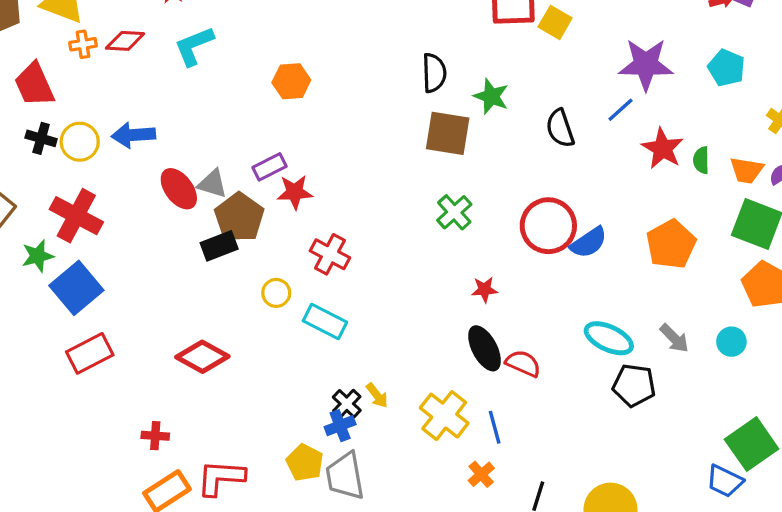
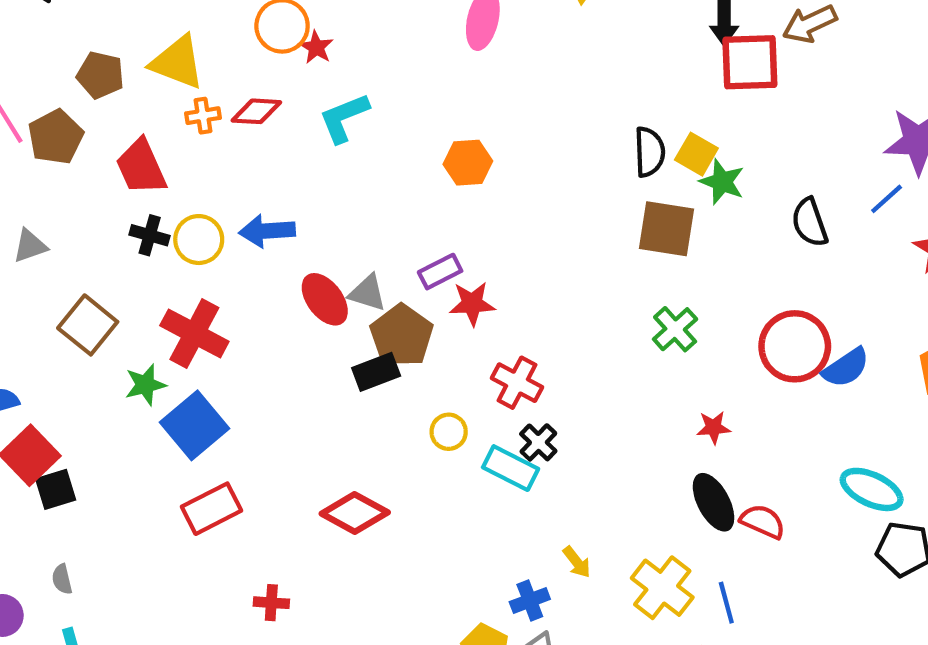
yellow square: (555, 22) -> (696, 154), moved
black cross: (347, 404) -> (538, 442), moved
red cross: (155, 436) -> (271, 603), moved

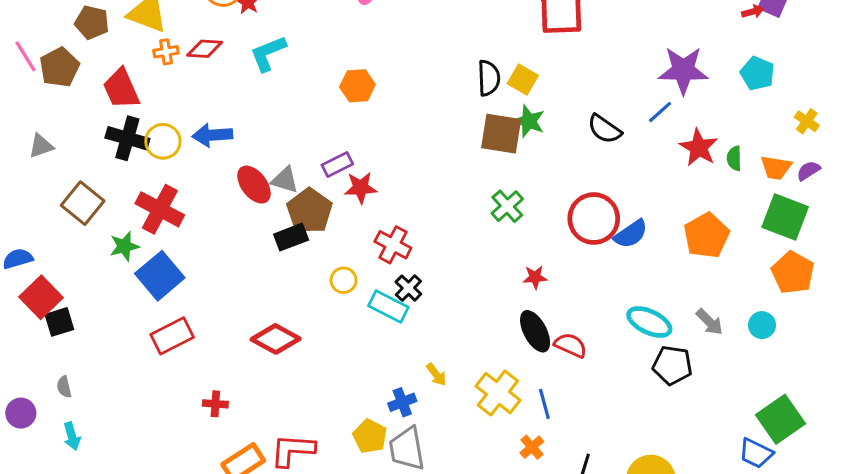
green star: (722, 182) -> (529, 121), moved
black semicircle: (810, 222) -> (605, 129), turned -36
black cross: (150, 235) -> (127, 138), size x1.5

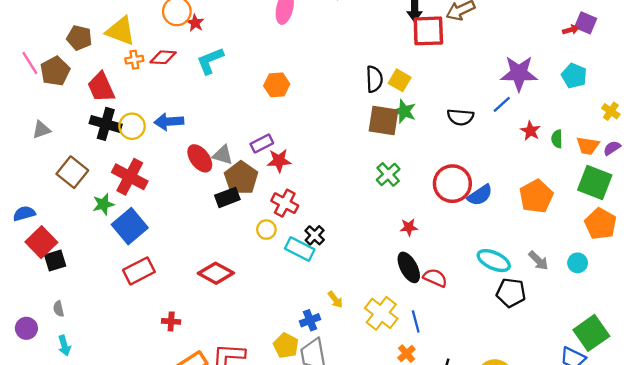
black semicircle: (605, 129) -> (460, 117), turned -30
red star: (699, 148) -> (530, 131), size x0.7
red cross: (393, 245) -> (285, 203), moved

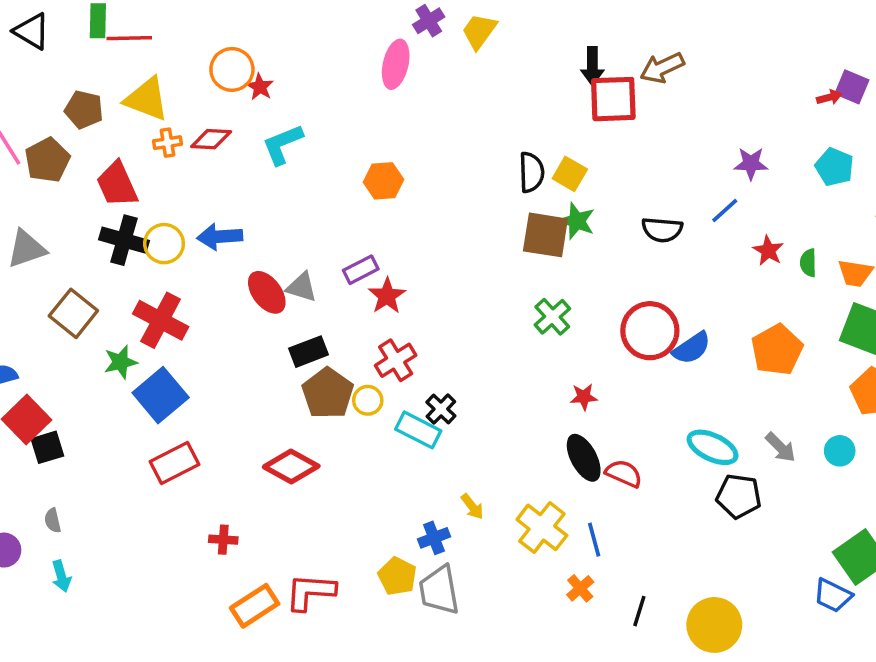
purple star: (519, 73) -> (751, 164), size x0.6
gray triangle: (41, 130) -> (26, 249), size x1.4
red star: (279, 161) -> (387, 296), turned -30
brown pentagon: (241, 178) -> (328, 393), moved
red cross: (285, 203) -> (396, 360), turned 30

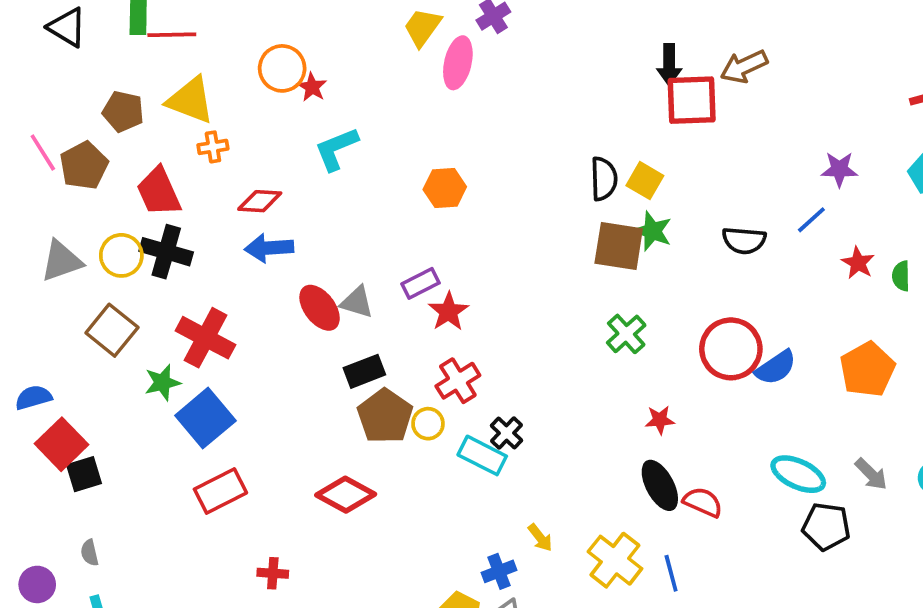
yellow trapezoid: (479, 31) -> (422, 27), moved
red diamond: (211, 139) -> (260, 201), moved
yellow circle: (164, 244) -> (121, 255), moved

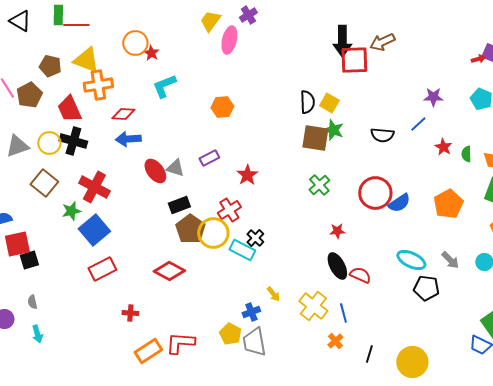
black arrow: (669, 65) -> (342, 41), size x1.4
orange cross: (213, 147) -> (98, 85), size x1.8
red star: (449, 311) -> (247, 175), moved
yellow circle: (428, 424) -> (213, 233), size x1.8
red square: (61, 444) -> (17, 244), turned 32

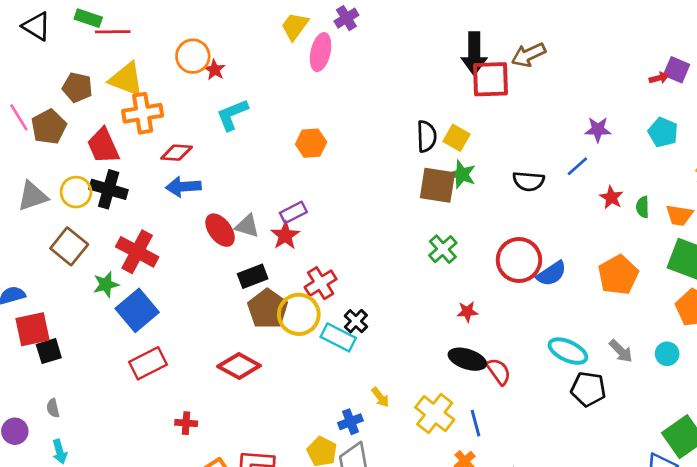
green rectangle: (58, 15) -> (88, 18), turned -72
red star: (247, 175) -> (285, 236), moved
black ellipse: (337, 266) -> (467, 359), turned -44
red semicircle: (360, 275) -> (499, 371), turned 30

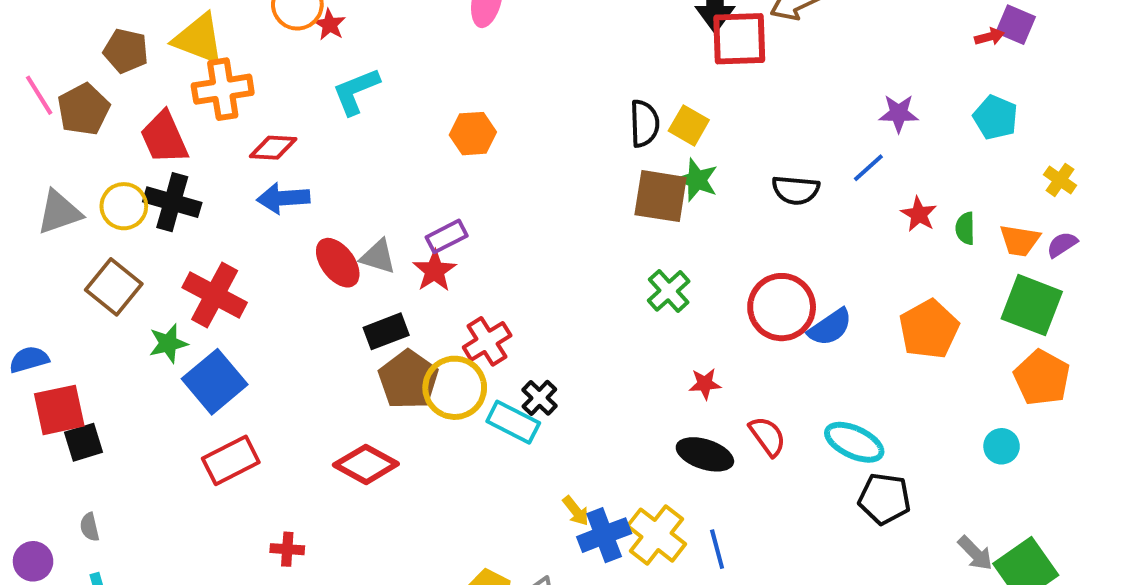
gray arrow: (621, 351) -> (975, 553), moved
red semicircle: (499, 371) -> (767, 436), moved
blue cross: (350, 422) -> (604, 535), moved, size x1.4

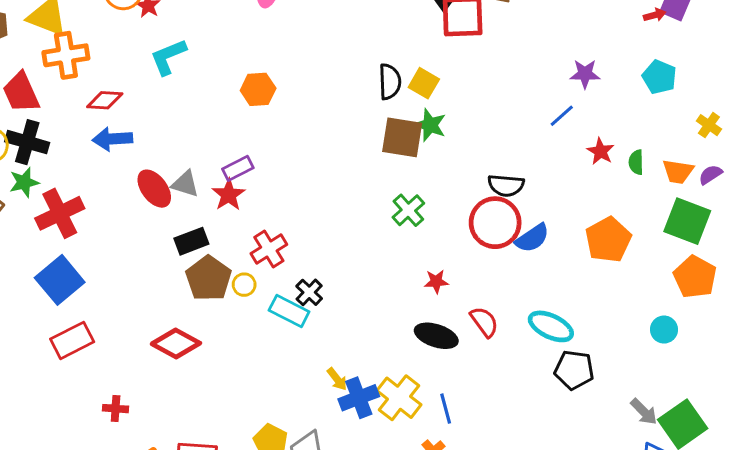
black semicircle: (796, 190) -> (506, 185), moved
red cross: (215, 295) -> (60, 213), turned 36
green star: (168, 343) -> (24, 182), moved
yellow circle: (455, 388) -> (244, 285), size x0.5

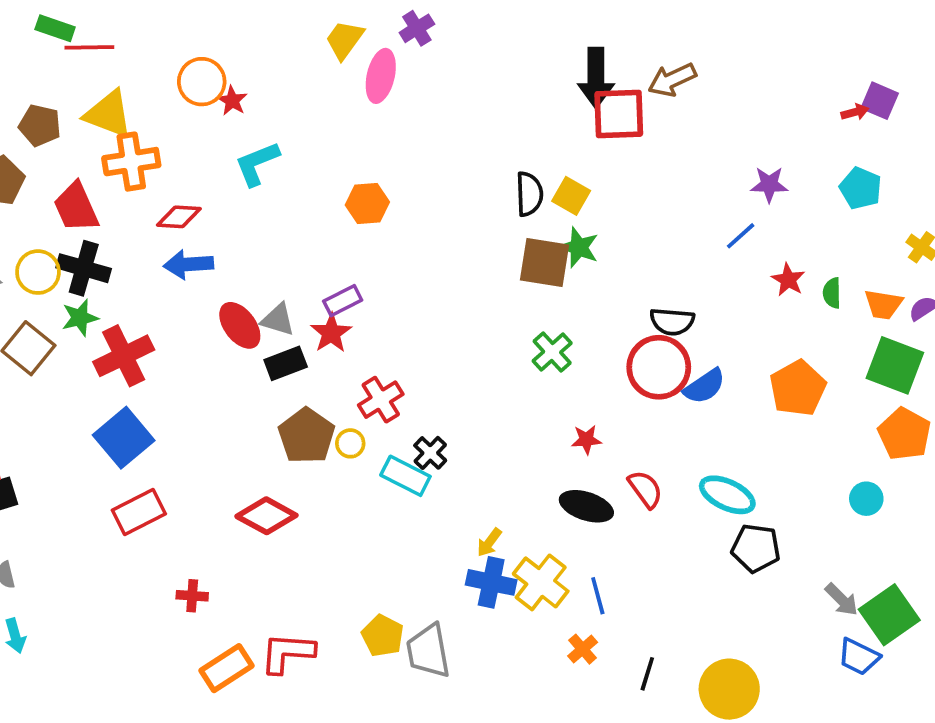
black rectangle: (191, 241) -> (286, 363), moved
yellow arrow: (337, 379) -> (489, 542), moved, turned 75
blue cross: (359, 398) -> (491, 582), turned 33

